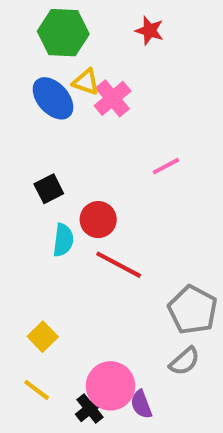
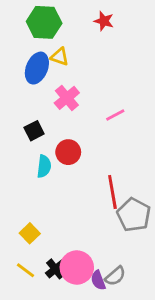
blue ellipse: (53, 98) -> (37, 68), turned 64
pink cross: (113, 98) -> (67, 98), moved
red line: (119, 265) -> (112, 192), moved, turned 52
gray semicircle: (184, 361) -> (115, 276), moved
black cross: (90, 408) -> (55, 269), moved

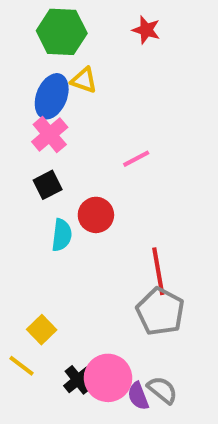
pink cross: (67, 98) -> (50, 135), moved
pink line: (115, 115) -> (136, 159), moved
gray pentagon: (134, 215) -> (160, 312), moved
yellow line: (25, 270) -> (22, 366), moved
gray semicircle: (115, 276) -> (162, 390), turned -100

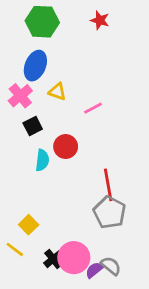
yellow triangle: (84, 80) -> (57, 92), moved
pink cross: (50, 135) -> (20, 96), moved
purple semicircle: (138, 396) -> (94, 270), turned 72

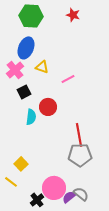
gray pentagon: (109, 212) -> (80, 155), turned -30
black cross: (53, 259) -> (37, 200), moved

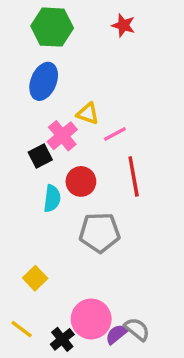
yellow triangle: (42, 67) -> (88, 114), moved
pink cross: (15, 70) -> (62, 136), moved
red line: (79, 135) -> (134, 176), moved
gray pentagon: (80, 155) -> (100, 232), moved
yellow line: (11, 182) -> (22, 329), moved

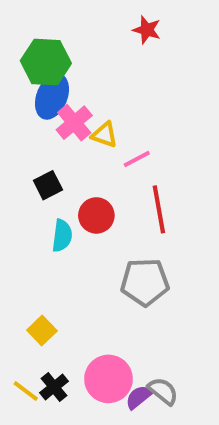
green hexagon: (52, 27) -> (46, 62), moved
pink cross: (62, 136) -> (74, 123), moved
gray pentagon: (100, 232) -> (145, 282), moved
black cross: (62, 339) -> (54, 387), moved

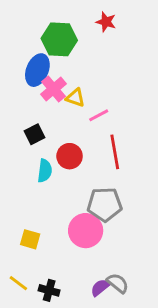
green hexagon: (46, 62) -> (59, 39), moved
yellow square: (42, 330) -> (30, 239), turned -30
pink circle: (108, 379) -> (86, 231), moved
black cross: (54, 387) -> (49, 290), moved, turned -36

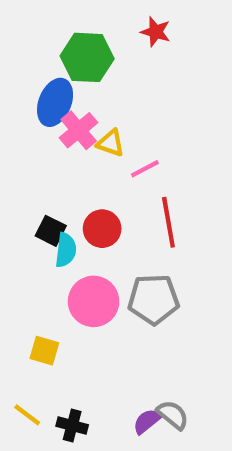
black square: (34, 134) -> (51, 231), moved, turned -36
pink circle: (86, 231) -> (94, 301), moved

